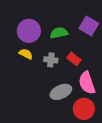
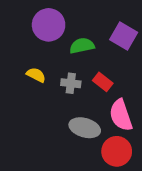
purple circle: (29, 31) -> (49, 25), moved
gray ellipse: (61, 92) -> (85, 128), turned 40

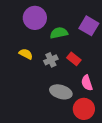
gray cross: (71, 83) -> (51, 60), turned -32
pink semicircle: (121, 115) -> (87, 83), size x0.7

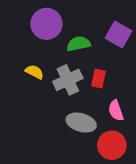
red rectangle: (74, 59) -> (98, 79), turned 64
gray cross: (51, 60) -> (68, 80), size x1.5

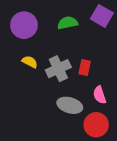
purple circle: (46, 24) -> (24, 25), moved
purple square: (119, 34) -> (102, 16), moved
green semicircle: (78, 44) -> (68, 23), moved

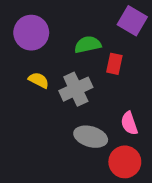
green semicircle: (68, 23) -> (88, 45), moved
red rectangle: (85, 67) -> (114, 64), moved

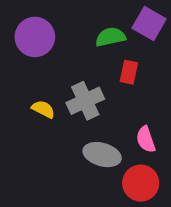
green semicircle: (88, 45) -> (110, 37), moved
yellow semicircle: (39, 80) -> (43, 109), moved

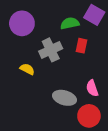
gray cross: (85, 101) -> (51, 50), moved

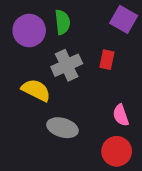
green semicircle: (70, 23) -> (62, 22), moved, turned 96
yellow semicircle: (27, 69) -> (36, 90), size x1.5
gray ellipse: (64, 98) -> (62, 128), moved

